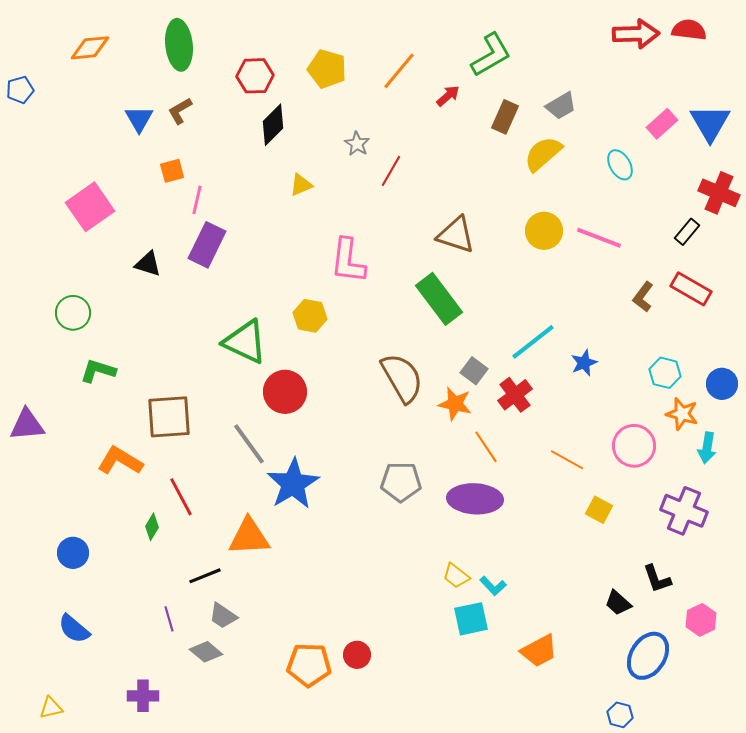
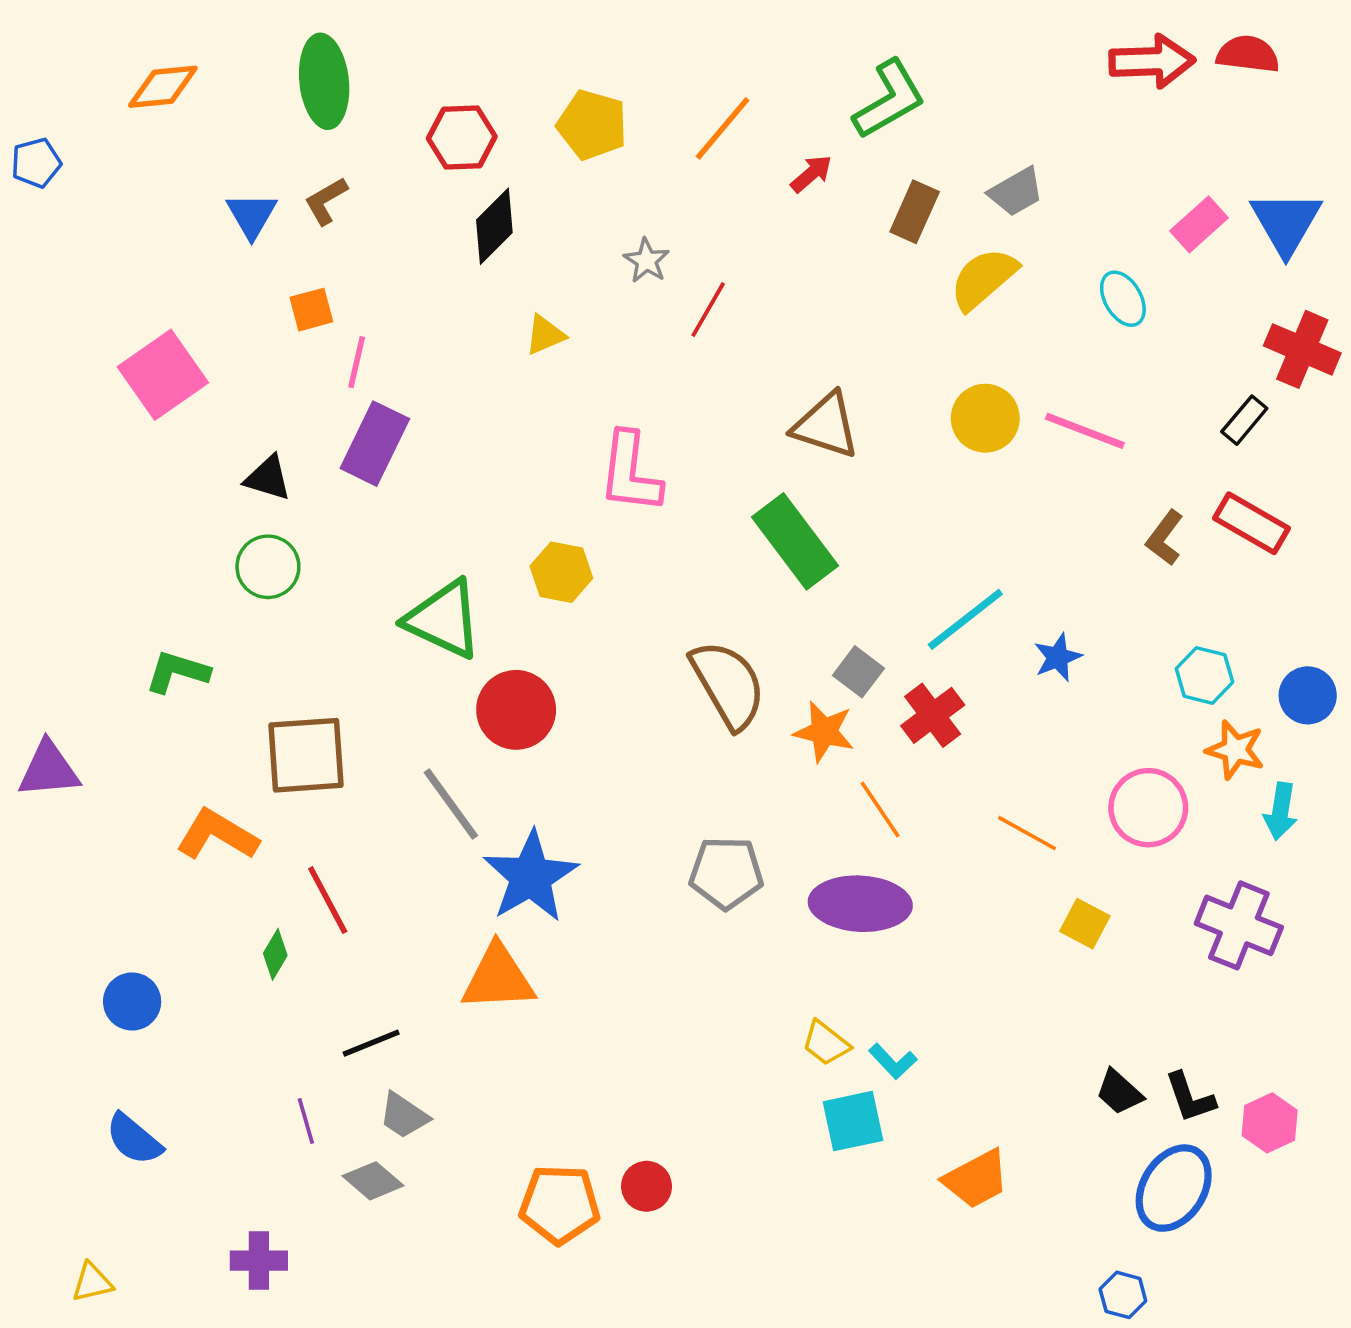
green circle: (73, 313) -> (268, 567), moved
orange triangle: (249, 537) -> (498, 978), moved
black L-shape: (657, 579) -> (1190, 1098), moved

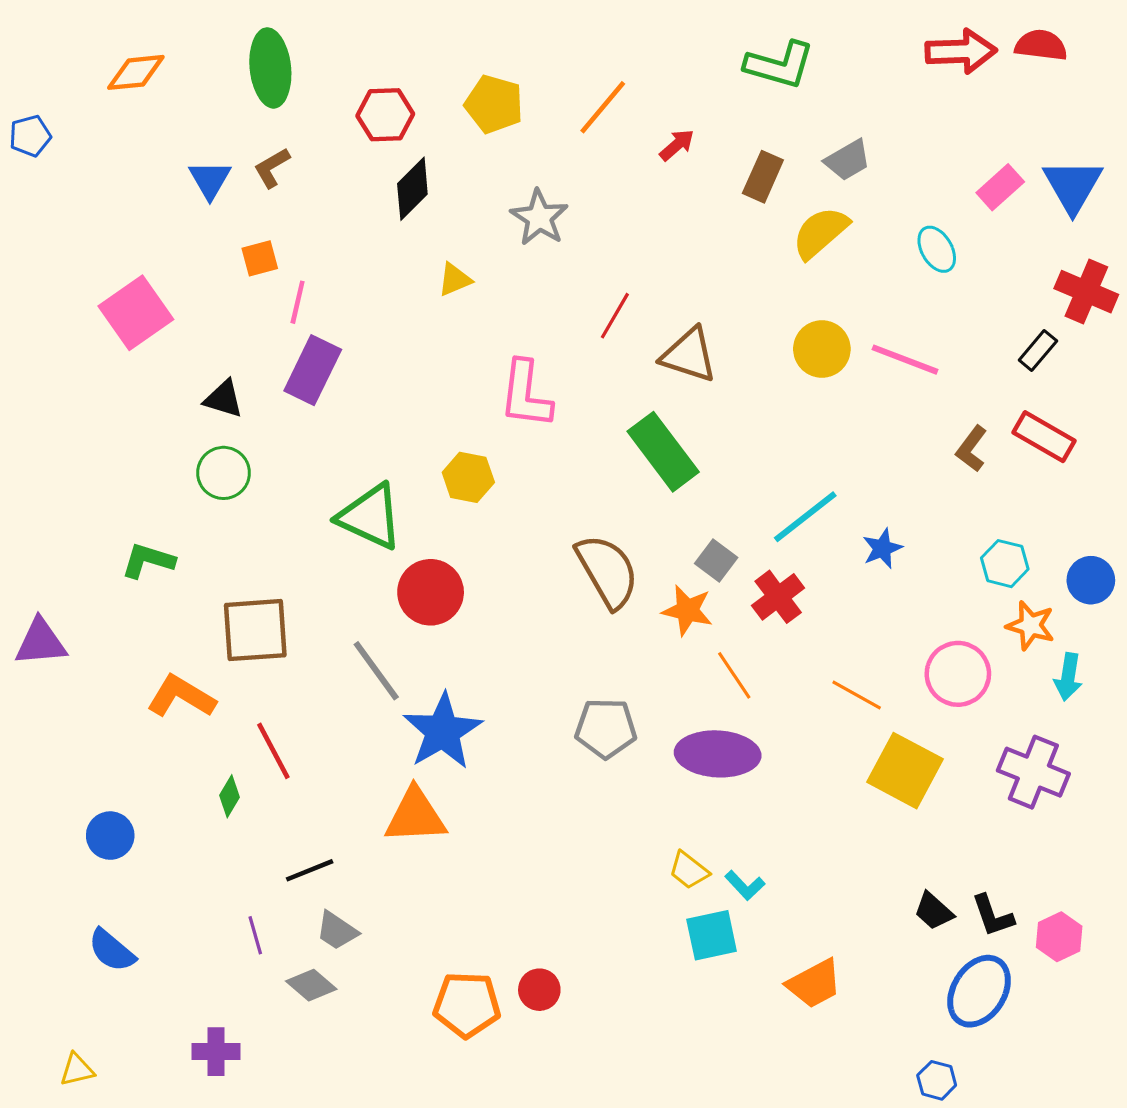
green L-shape: (889, 99) -> (780, 65), moved, turned 46
gray star: (647, 261) -> (539, 218), size x1.5
red line: (708, 310) -> (615, 316), moved
yellow square: (1085, 924) -> (905, 771), size x1.8

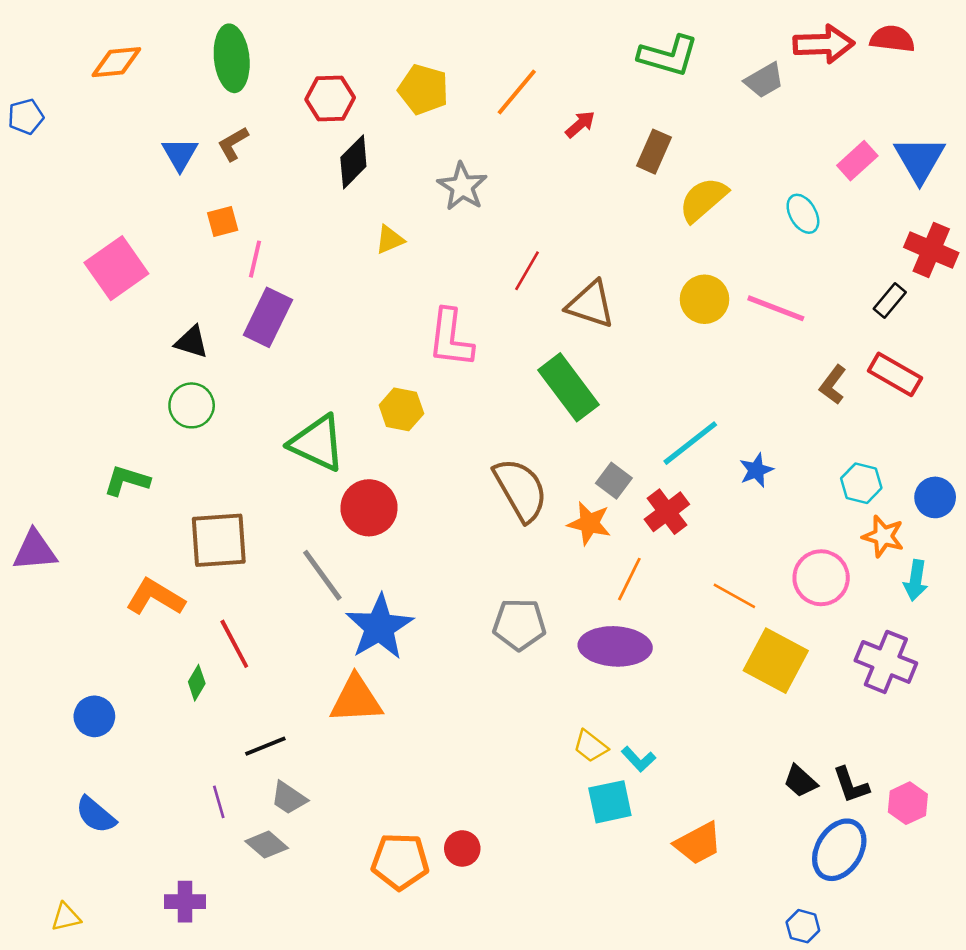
gray trapezoid: (848, 160) -> (764, 80), moved
orange line: (734, 675) -> (629, 579), turned 60

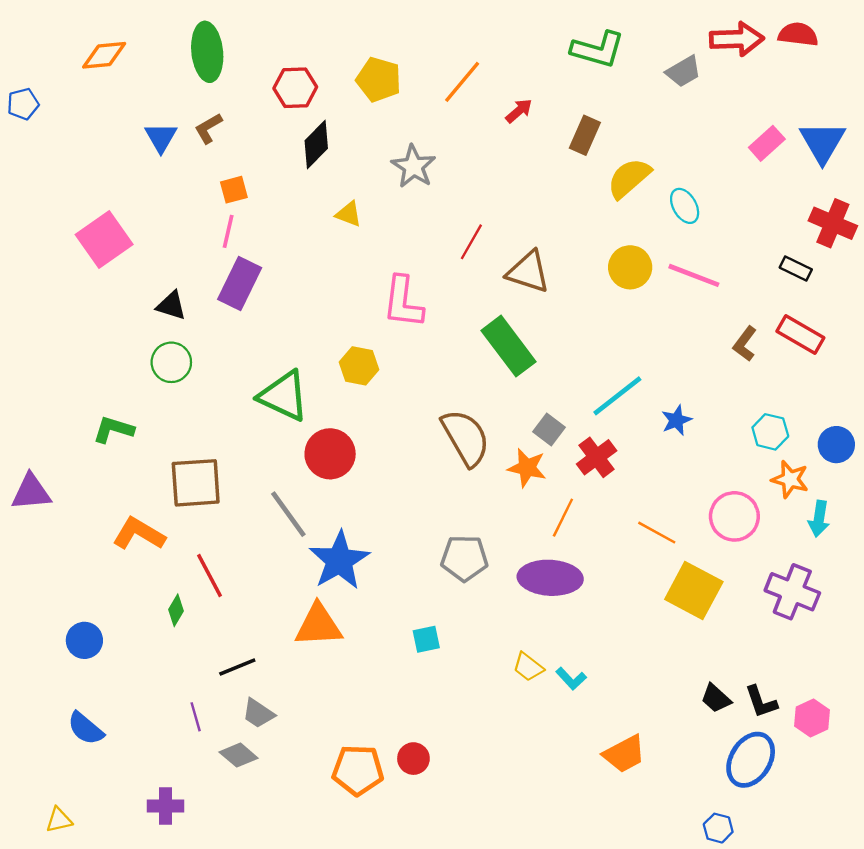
cyan ellipse: (803, 214) -> (685, 206), moved
orange square: (223, 222) -> (234, 190), moved
yellow triangle: (390, 240) -> (349, 214), turned 44
black rectangle: (890, 301) -> (796, 268), turned 76
cyan square: (610, 802) -> (426, 639), moved, size x0.7

